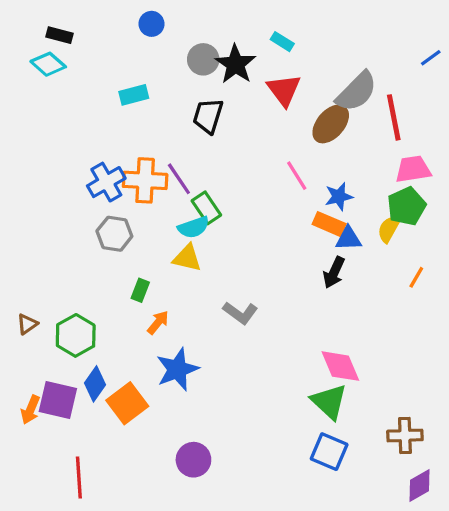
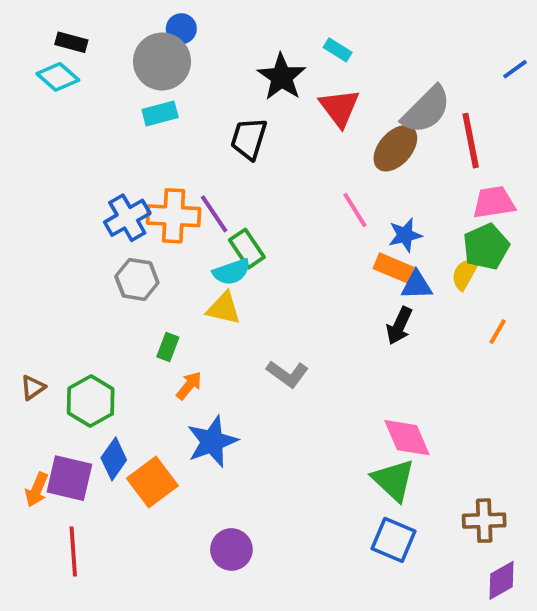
gray circle: (203, 59) -> (162, 61), moved, size x1.5
red line: (79, 477) -> (73, 551), moved

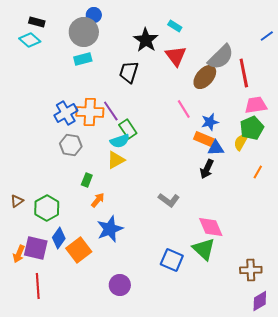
yellow triangle: (224, 308) -> (116, 160), turned -42
gray L-shape: (287, 374) -> (169, 200), moved
blue square: (393, 540) -> (172, 260), moved

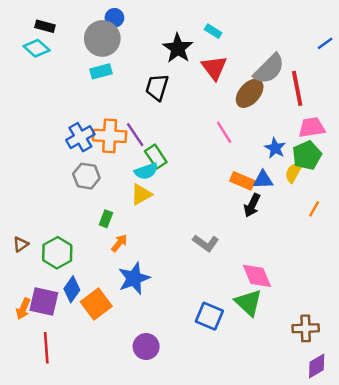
blue star: (210, 122) -> (275, 148), moved, turned -30
orange rectangle: (204, 139) -> (242, 181), moved

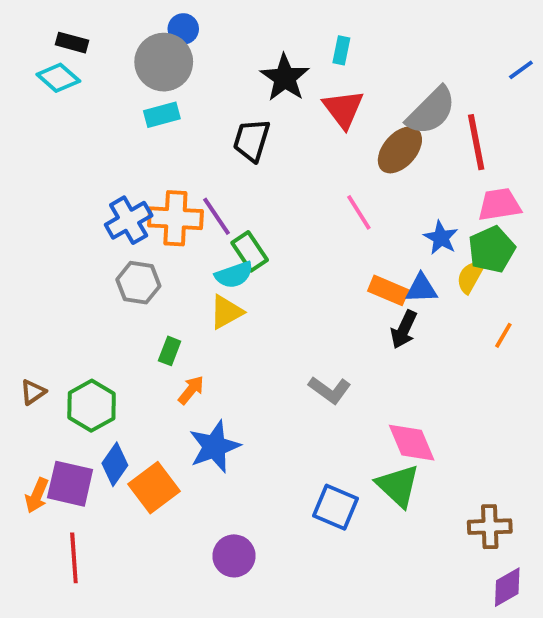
cyan rectangle: (213, 31) -> (341, 50), turned 70

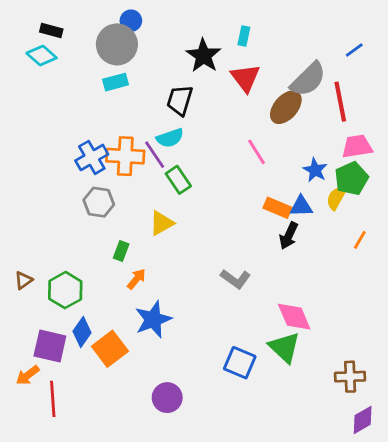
blue line: (521, 70) -> (354, 50), moved
cyan semicircle: (234, 275) -> (170, 138), moved
orange arrow: (37, 495) -> (28, 375), moved, turned 30

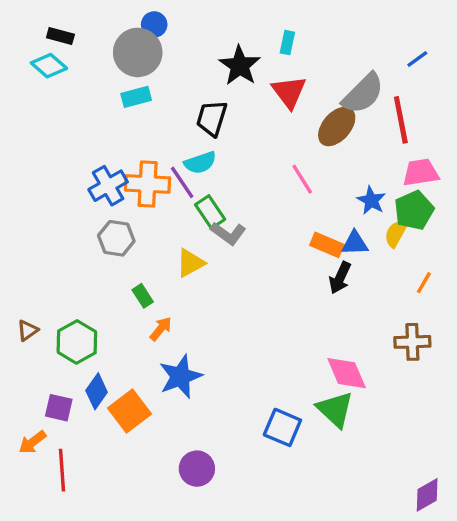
green rectangle: (121, 251) -> (143, 296), turned -54
gray L-shape: (236, 279) -> (228, 233), moved
purple square: (50, 346) -> (59, 408), size x0.7
brown cross: (350, 377) -> (412, 342), moved

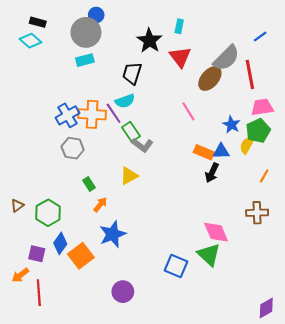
yellow triangle: (190, 263) -> (129, 176), moved

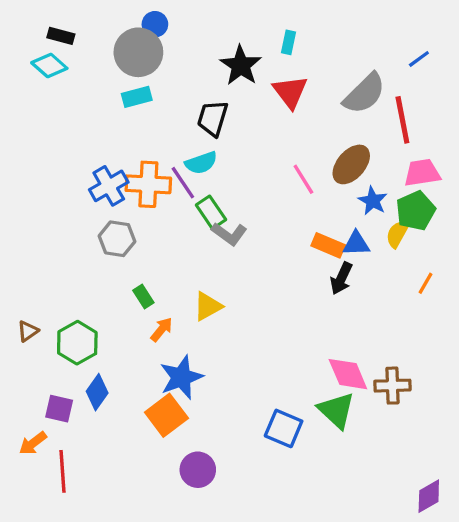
brown ellipse: (210, 78) -> (351, 164), moved
yellow triangle: (129, 176) -> (208, 306), moved
brown cross: (257, 213) -> (392, 386), moved
orange square: (81, 256) -> (166, 415), moved

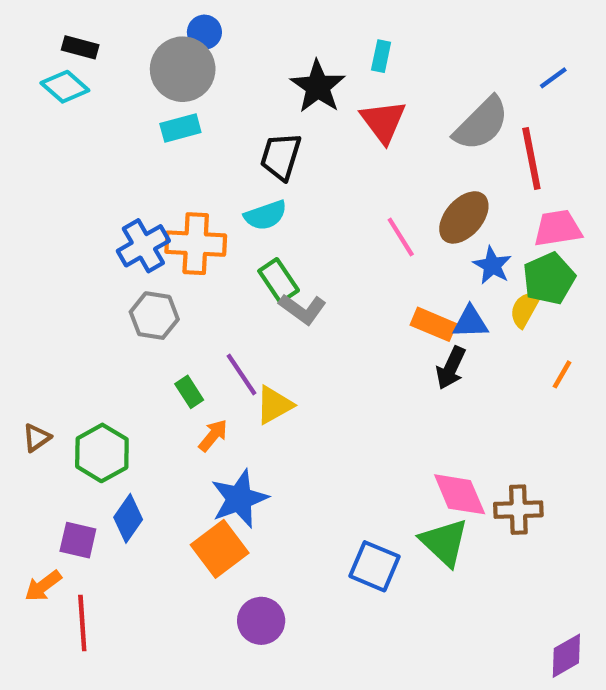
purple line: (183, 183) -> (241, 374), moved

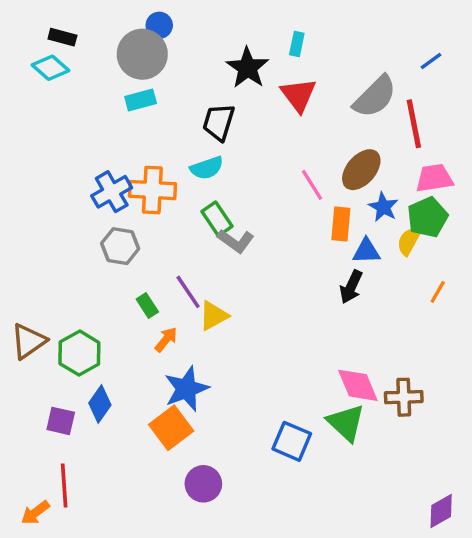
orange rectangle: (433, 324) -> (341, 224), moved, turned 72
brown triangle: (37, 438) -> (28, 341), size x1.6
orange arrow: (43, 586) -> (35, 513), moved

